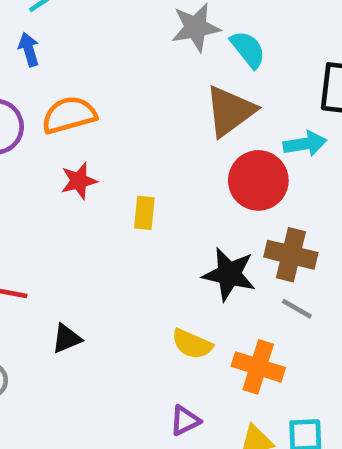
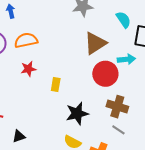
cyan semicircle: (248, 49) -> (123, 20), moved
black star: (229, 274) -> (77, 113), moved, turned -30

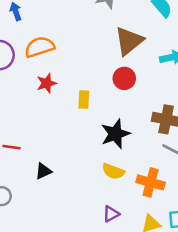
red circle: (105, 74) -> (124, 78), moved, size x0.7

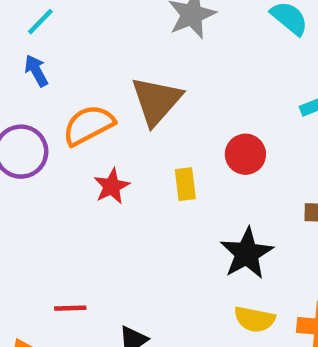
brown triangle: (129, 41) -> (156, 101), moved
yellow rectangle: (84, 100) -> (185, 184), moved

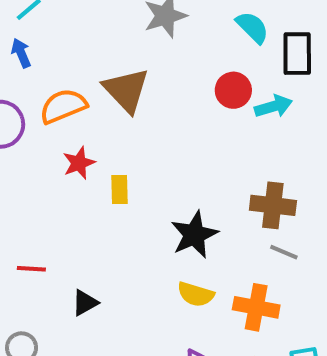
brown triangle: (156, 101) -> (126, 90), turned -30
red circle: (245, 154) -> (233, 90), moved
yellow rectangle: (185, 184) -> (120, 189), moved

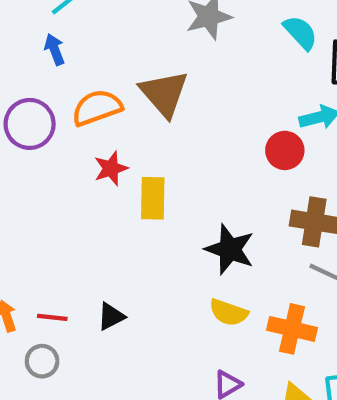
red circle: (233, 90) -> (285, 150), moved
yellow rectangle: (120, 189) -> (153, 198), size x1.4
black star: (194, 235) -> (230, 249), turned -30
red line: (31, 269) -> (52, 317), moved

